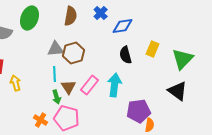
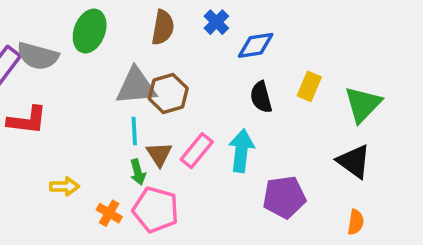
gray triangle: (56, 49) -> (136, 86), size x1.4
yellow arrow: (16, 83) -> (65, 186), moved, turned 105
orange semicircle: (150, 125) -> (356, 222), moved

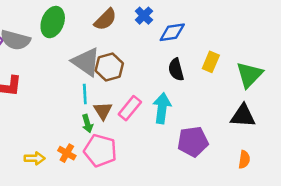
brown semicircle: (163, 27) -> (105, 19), turned 35
gray triangle: (136, 86) -> (86, 62), turned 40
black triangle: (354, 161) -> (243, 116), turned -32
yellow arrow: (65, 186) -> (35, 158), moved

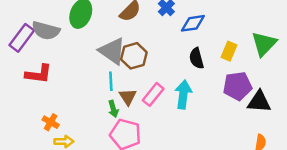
green triangle: (249, 75) -> (264, 44), moved
purple pentagon: (193, 142) -> (238, 86), moved
orange cross: (67, 153) -> (51, 122), moved

